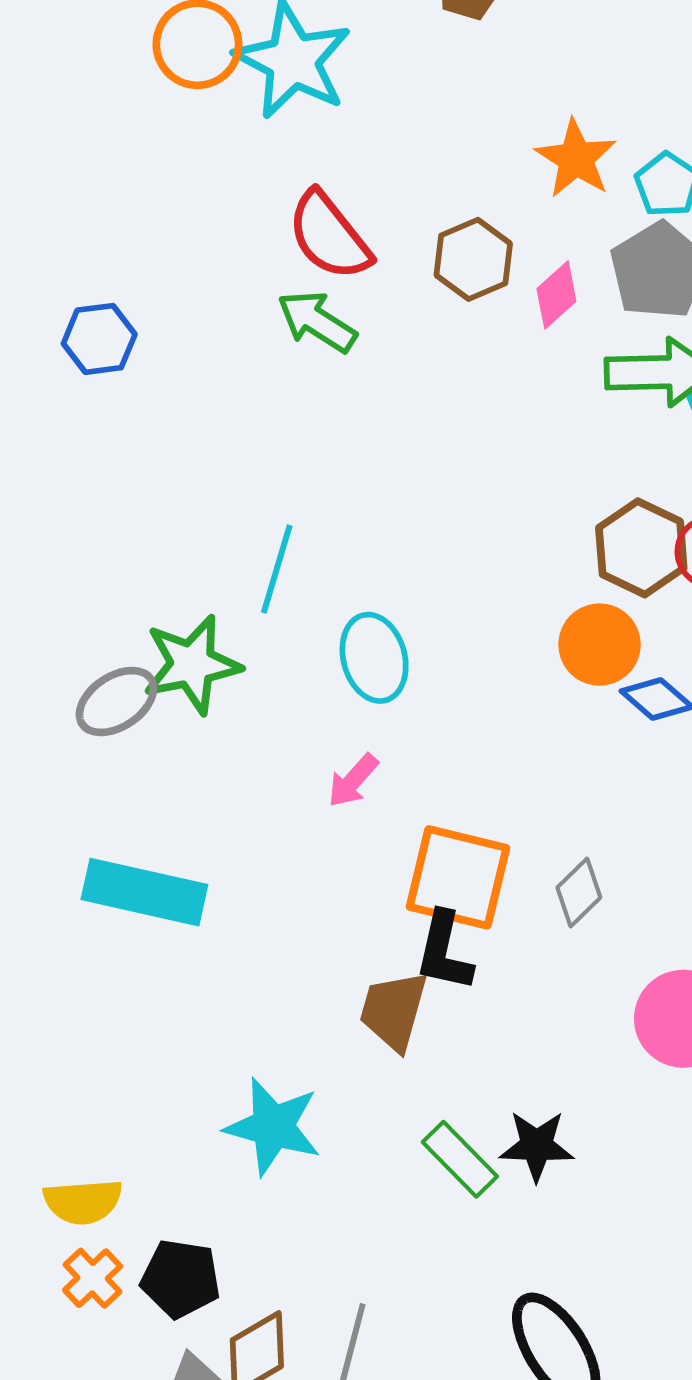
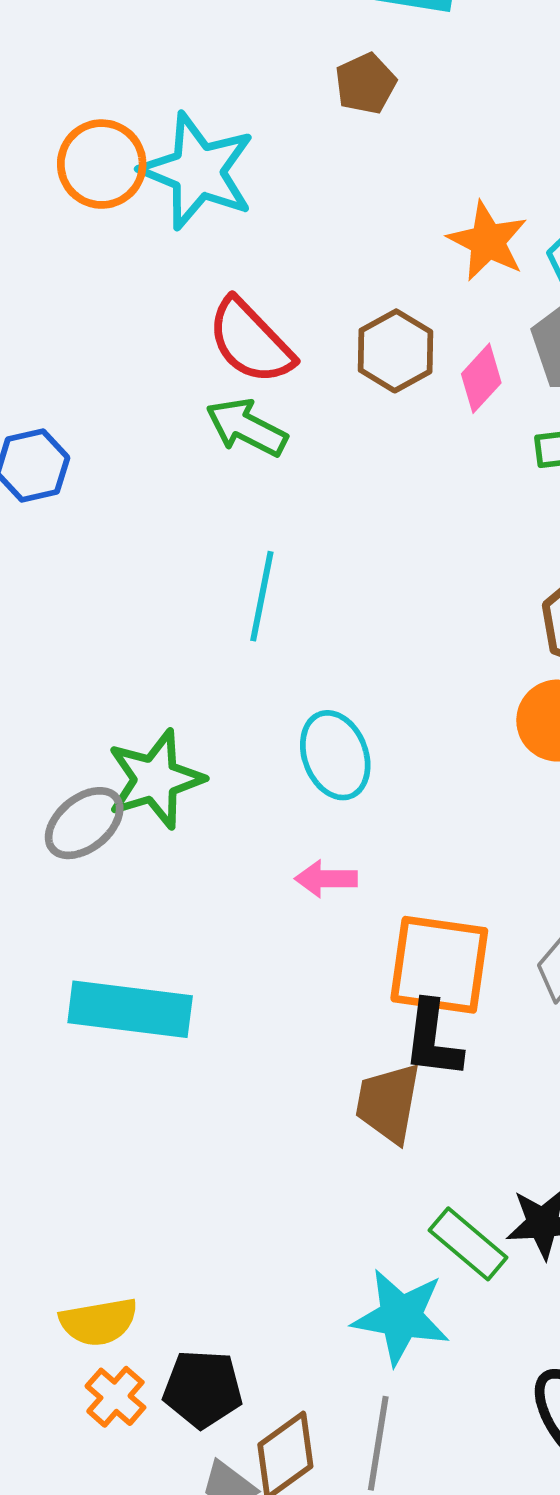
cyan line: (277, 569) -> (262, 596), moved
pink arrow: (353, 781) -> (326, 879), turned 54
cyan star: (273, 1127) -> (401, 1317), moved

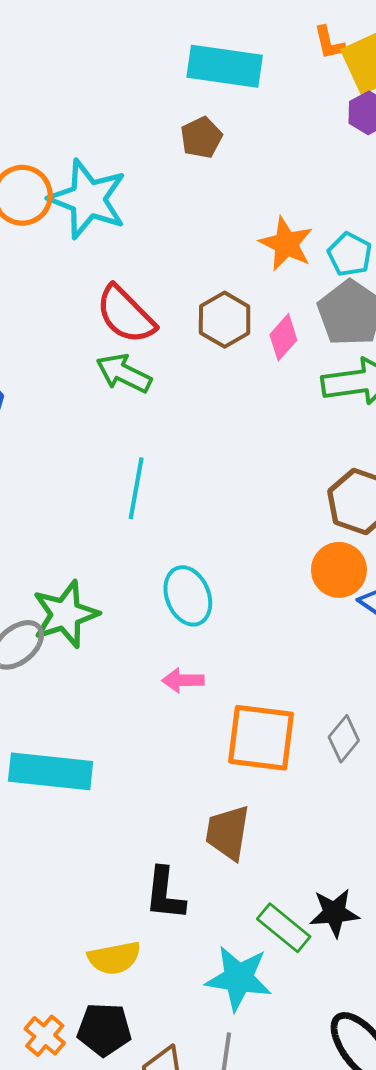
black L-shape: (433, 1039) -> (165, 894), moved
yellow semicircle: (99, 1322) -> (114, 958), moved

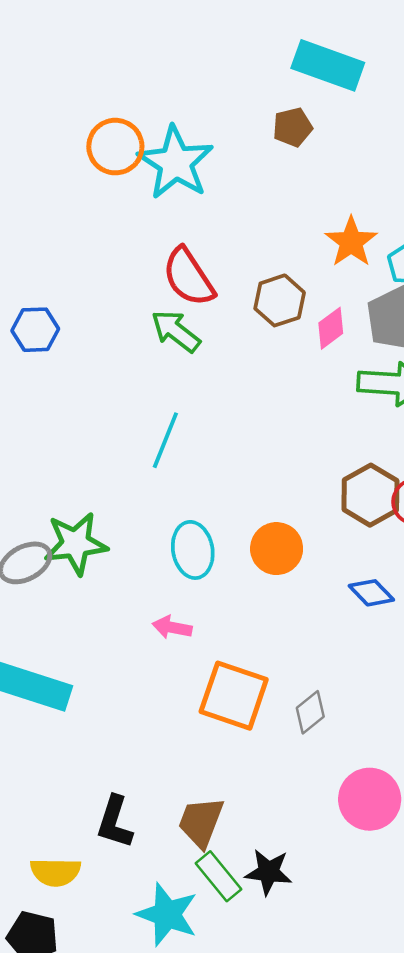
orange circle: (339, 570) -> (277, 549), moved
brown trapezoid: (228, 832) -> (201, 822), moved

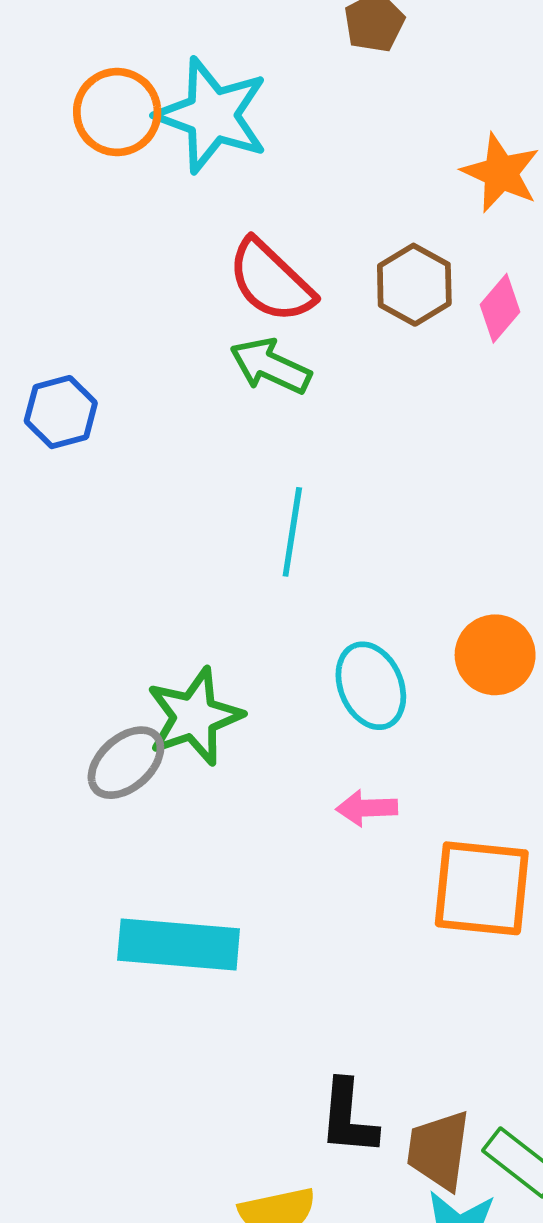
brown trapezoid: (201, 822) -> (439, 1150), moved

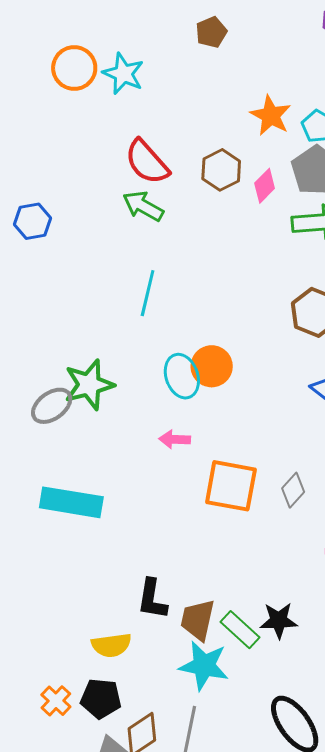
cyan star: (212, 115) -> (123, 74), size x0.7
orange circle: (495, 655) -> (212, 366), moved

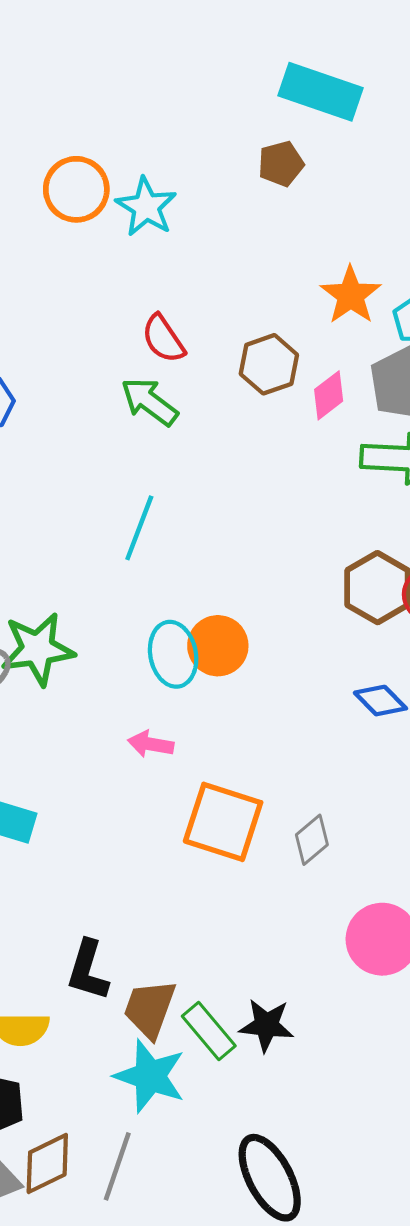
red semicircle: (147, 162) -> (163, 339), size x0.7

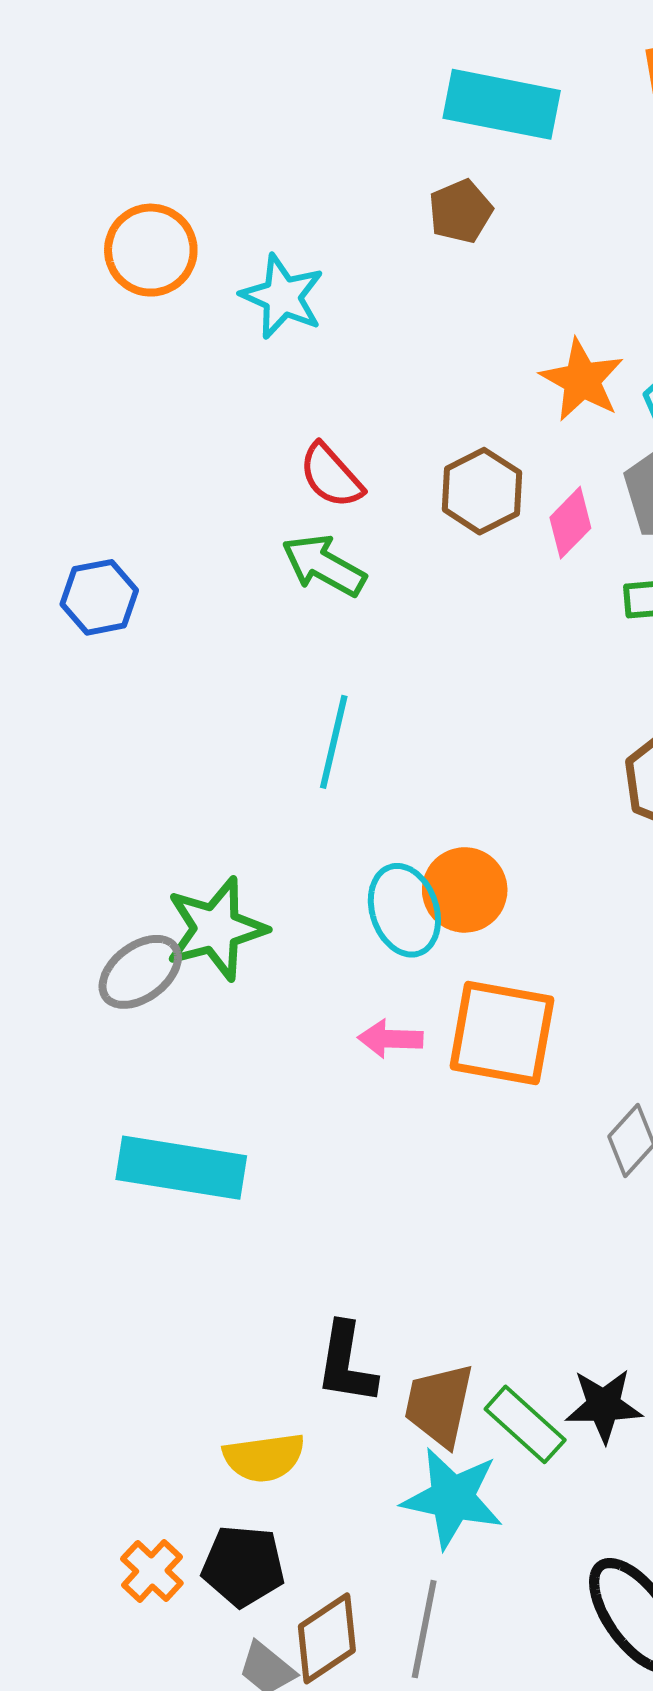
orange circle: (76, 189) -> (151, 250), moved
orange square: (223, 822) -> (502, 1033), moved

